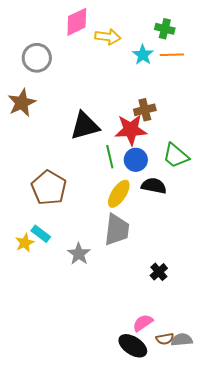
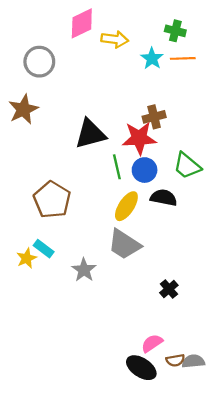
gray trapezoid: (117, 230) -> (124, 244), turned 116

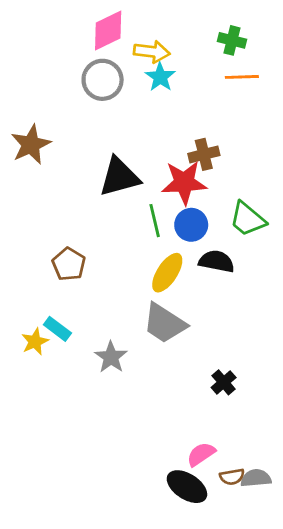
cyan star: (152, 58) -> (160, 77), moved
gray circle: (39, 62) -> (103, 80), moved
brown pentagon: (52, 200) -> (69, 264), size x0.7

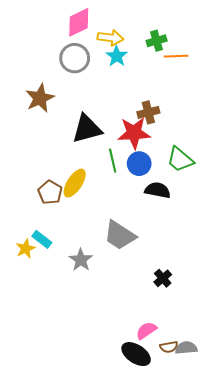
green cross: (232, 40) -> (157, 41), moved, turned -30
brown star: (31, 145) -> (40, 98), moved
yellow ellipse: (167, 273) -> (75, 183), moved

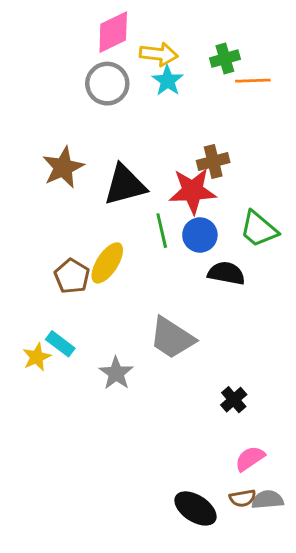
brown star: (40, 98) -> (63, 167), moved
pink semicircle: (146, 331) -> (250, 458), moved

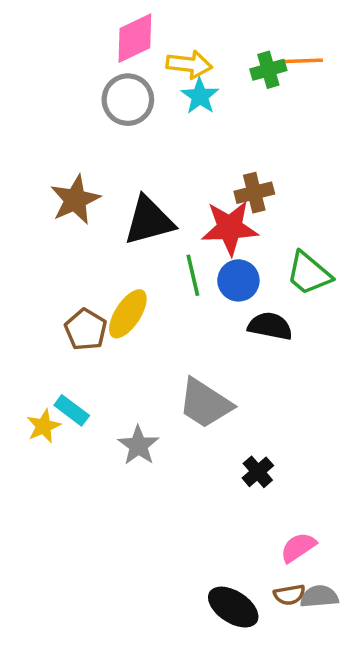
orange line: (253, 81) -> (302, 61), moved
black cross: (234, 400) -> (258, 472), moved

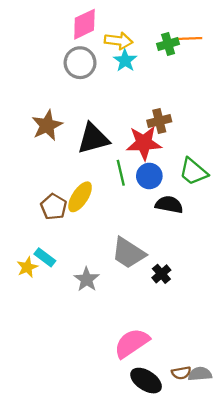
black cross: (258, 472) -> (161, 274), moved
pink semicircle: (298, 547) -> (132, 343), moved, size x1.6

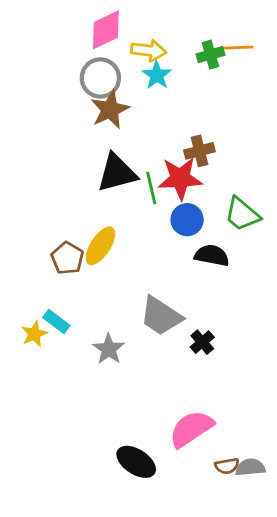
brown star: (47, 125) -> (110, 110), moved
green line: (121, 173) -> (151, 188), moved
pink semicircle: (132, 343) -> (191, 429), moved
black ellipse: (146, 381) -> (136, 462), moved

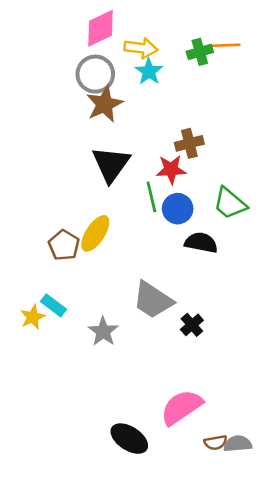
black triangle: (117, 173) -> (111, 164), turned -39
red star: (180, 178) -> (171, 169), size x0.7
green line: (151, 188) -> (151, 197), moved

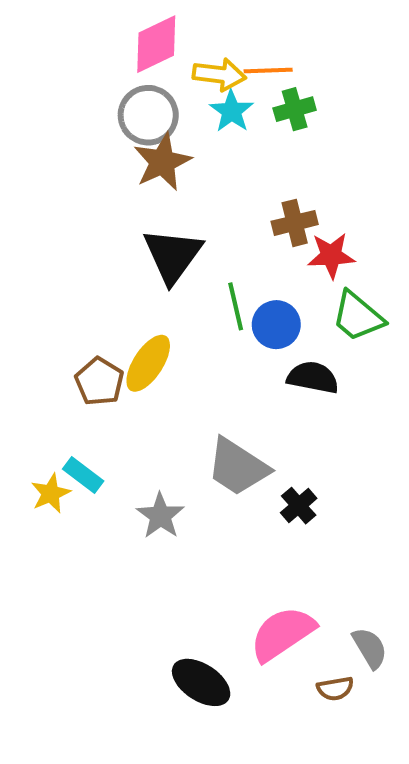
orange line: (225, 45) -> (268, 70), moved
green cross: (200, 52) -> (295, 109), moved
red star: (171, 169) -> (331, 256), moved
gray semicircle: (238, 444) -> (370, 648), moved, turned 64

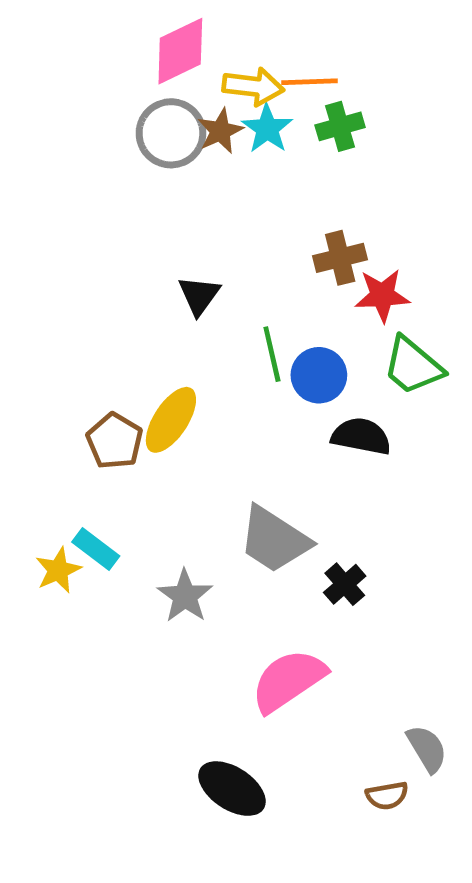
brown star: (162, 162) -> (220, 131), moved, size x0.7
black triangle: (173, 256) -> (199, 295), size x0.6
pink semicircle: (282, 634) -> (288, 681), moved

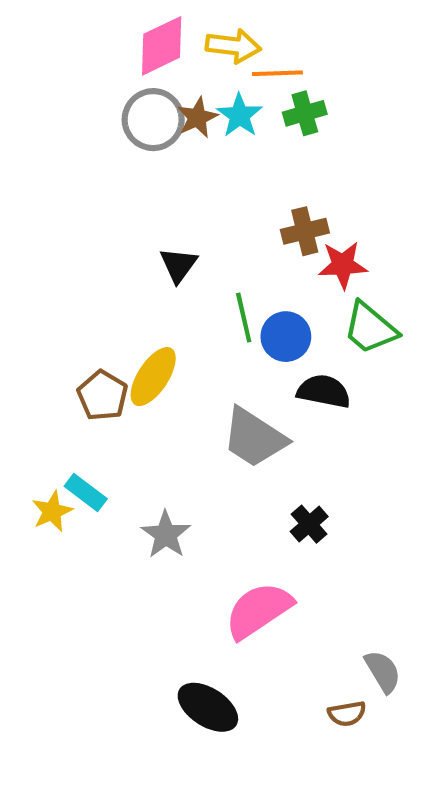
yellow arrow: (253, 86) -> (233, 46), moved
gray trapezoid: (274, 540) -> (254, 438), moved

